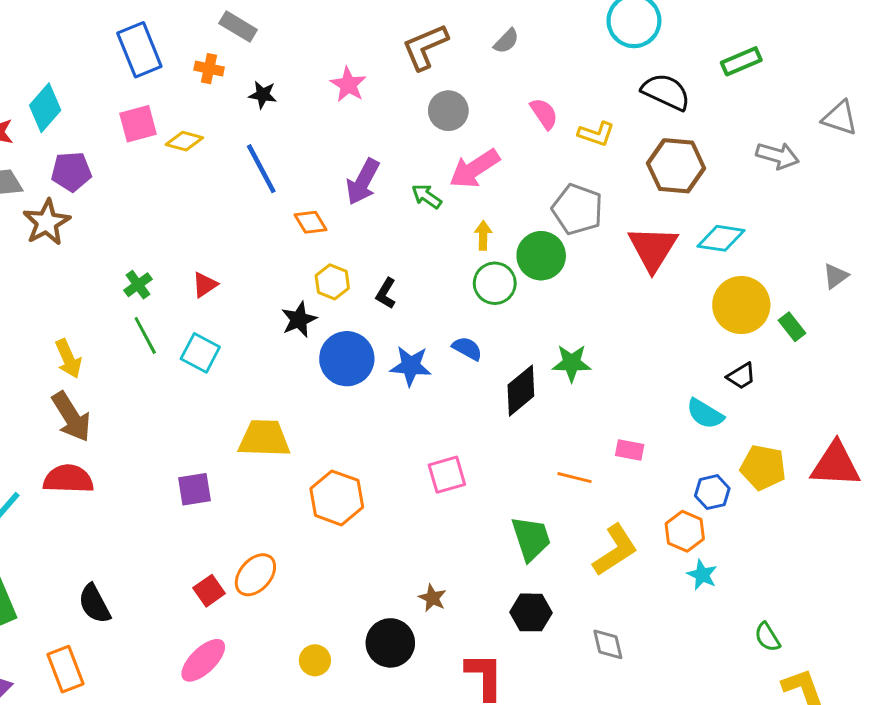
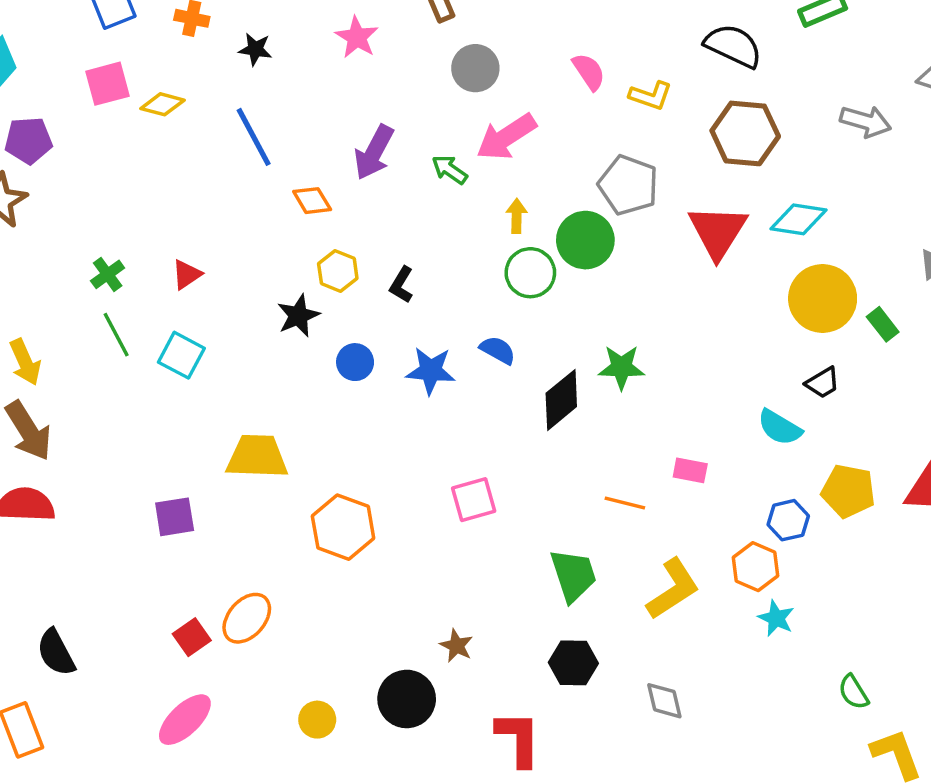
blue circle: (347, 359) -> (355, 362), size x0.6

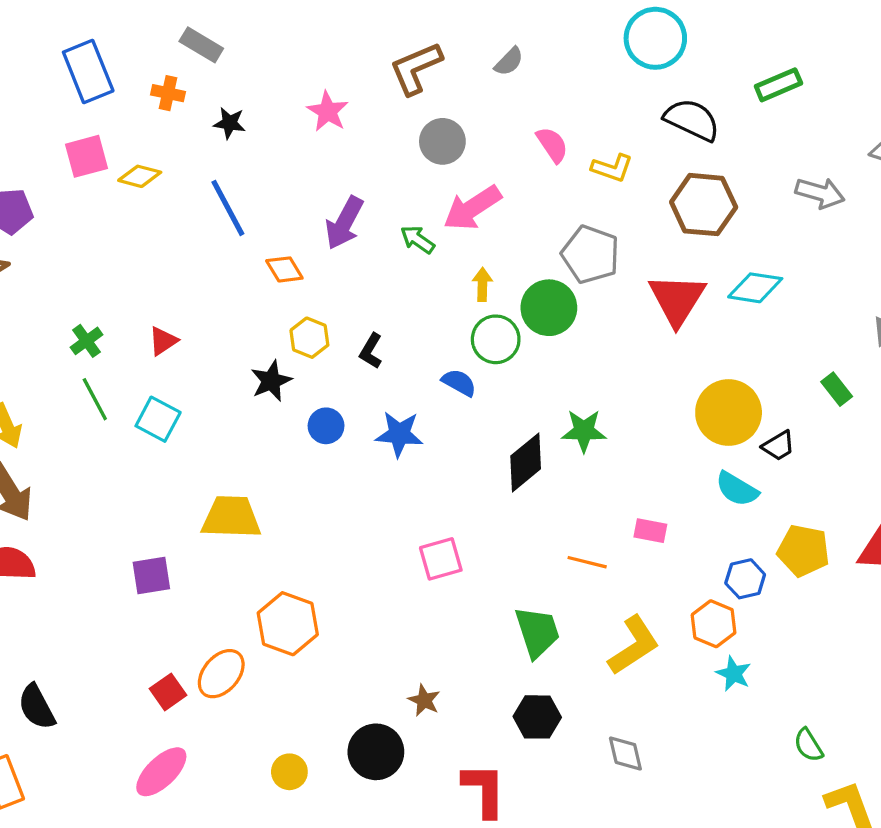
yellow circle: (823, 298) -> (729, 413), moved
blue semicircle: (498, 350) -> (459, 383), moved
orange hexagon: (343, 527) -> (288, 624), moved

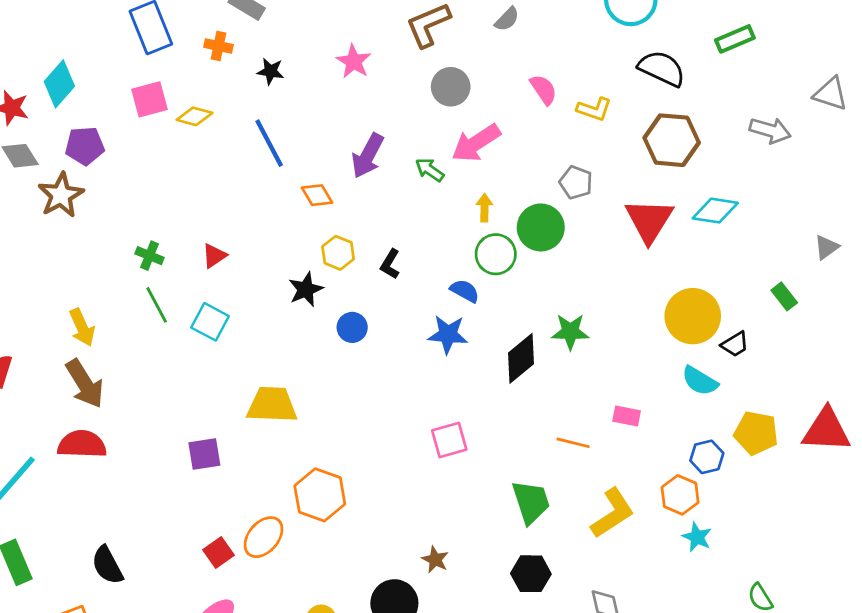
gray pentagon: (590, 254) -> (576, 182), size x0.7
green cross: (86, 341) -> (150, 256), turned -32
blue star: (399, 434) -> (448, 334), moved

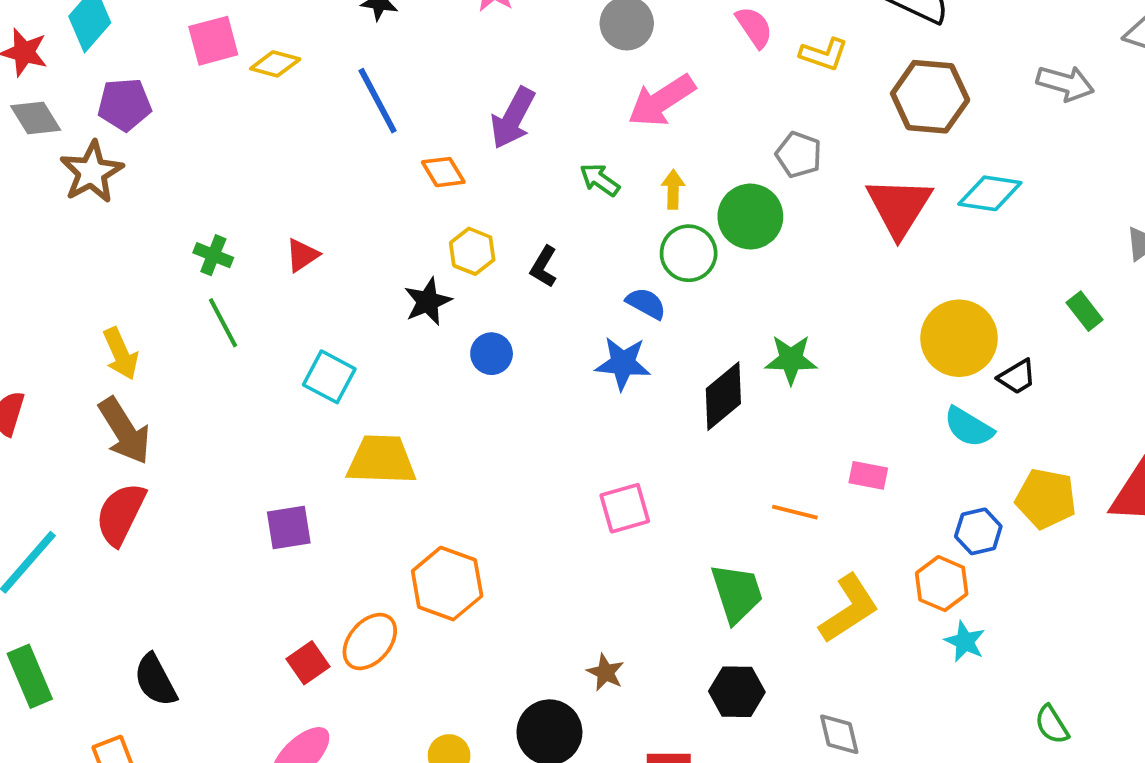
green arrow: (430, 170) -> (600, 180), moved
cyan square: (210, 322) -> (329, 377), moved
red semicircle: (82, 444) -> (121, 514), turned -66

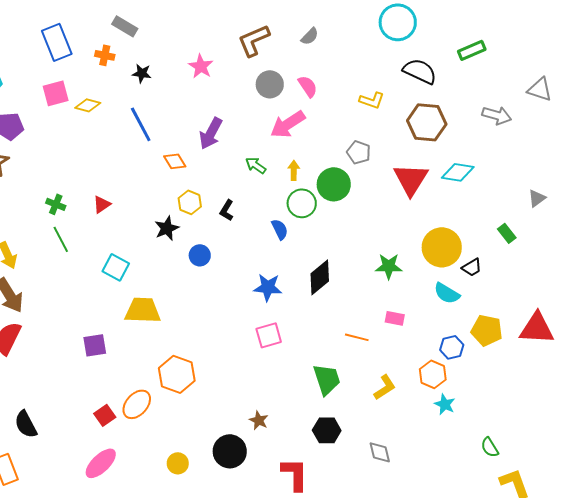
pink semicircle: (754, 27) -> (308, 86), moved
blue semicircle: (646, 303) -> (280, 229), turned 35
green star: (791, 359) -> (389, 266), moved
blue star: (623, 363) -> (268, 287), moved
yellow L-shape: (849, 609) -> (385, 387), size x0.7

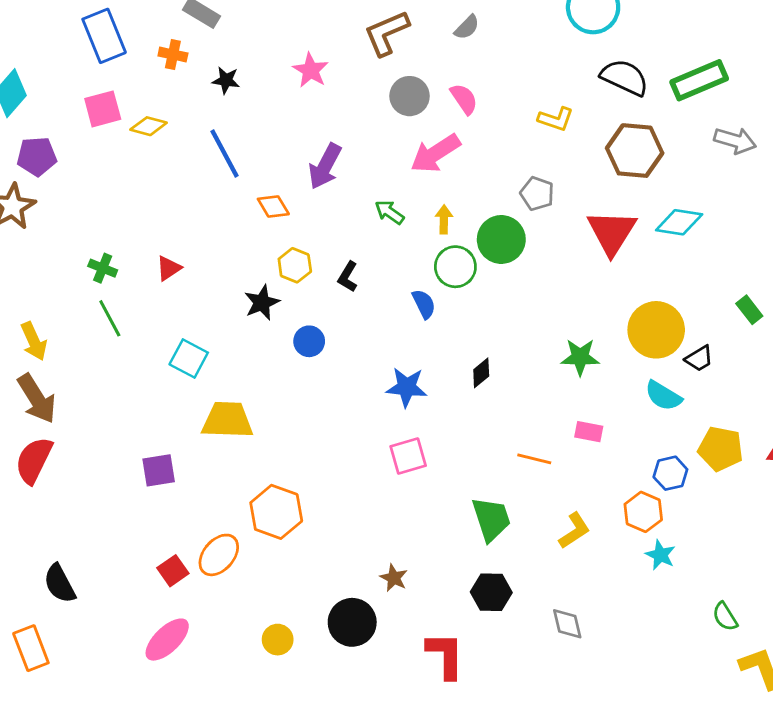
green rectangle: (472, 50) -> (699, 80), moved, size x1.4
black diamond: (320, 277) -> (481, 373), size x0.6

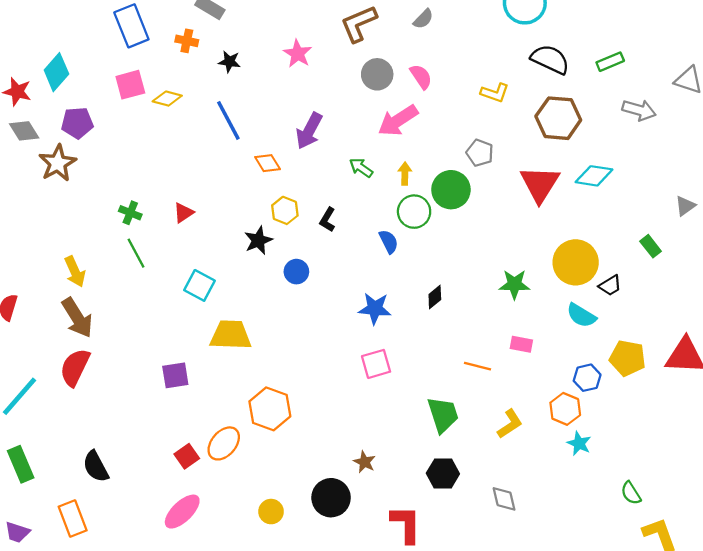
green rectangle: (699, 80) -> (610, 62), size x0.6

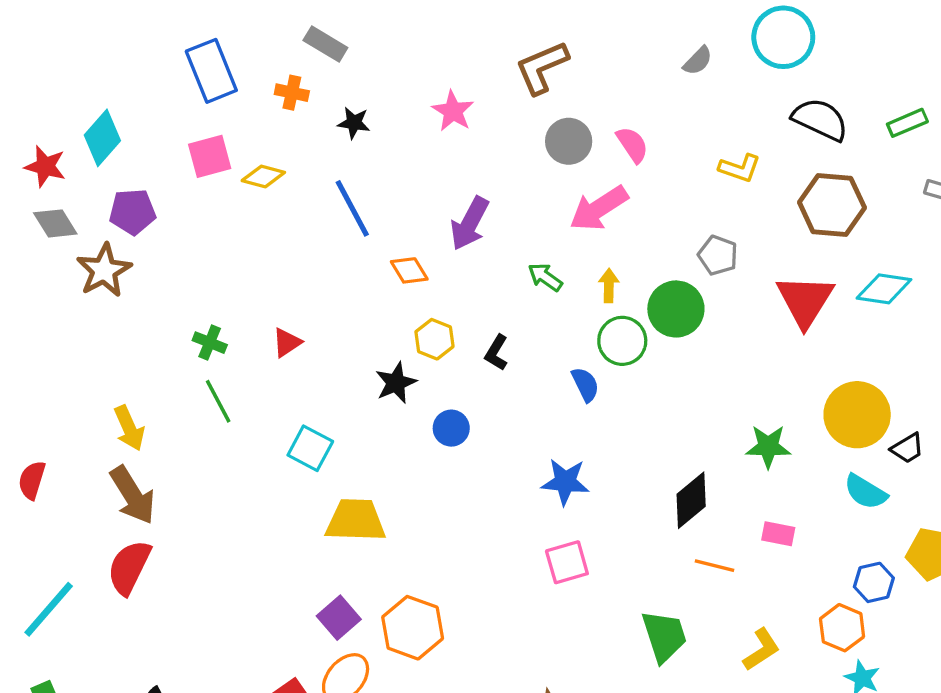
gray semicircle: (423, 19) -> (698, 61), moved
black diamond: (435, 297) -> (691, 500), moved, size x1.6
purple square: (175, 375) -> (339, 618), moved, turned -32

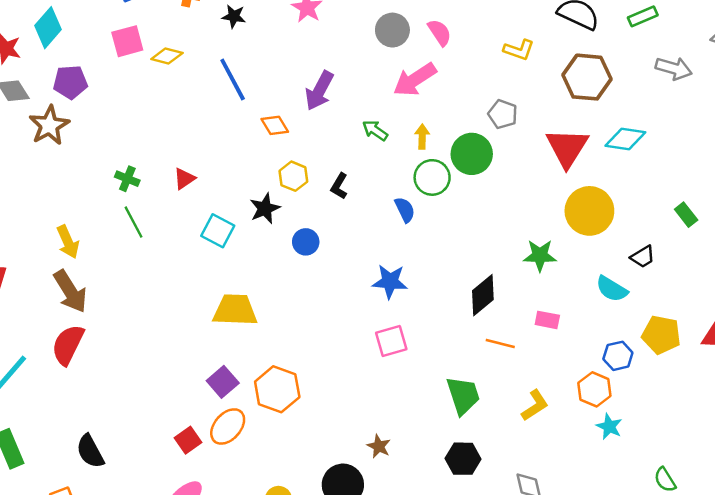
yellow circle: (857, 415) -> (589, 211), moved
cyan square: (310, 448) -> (218, 231), moved

